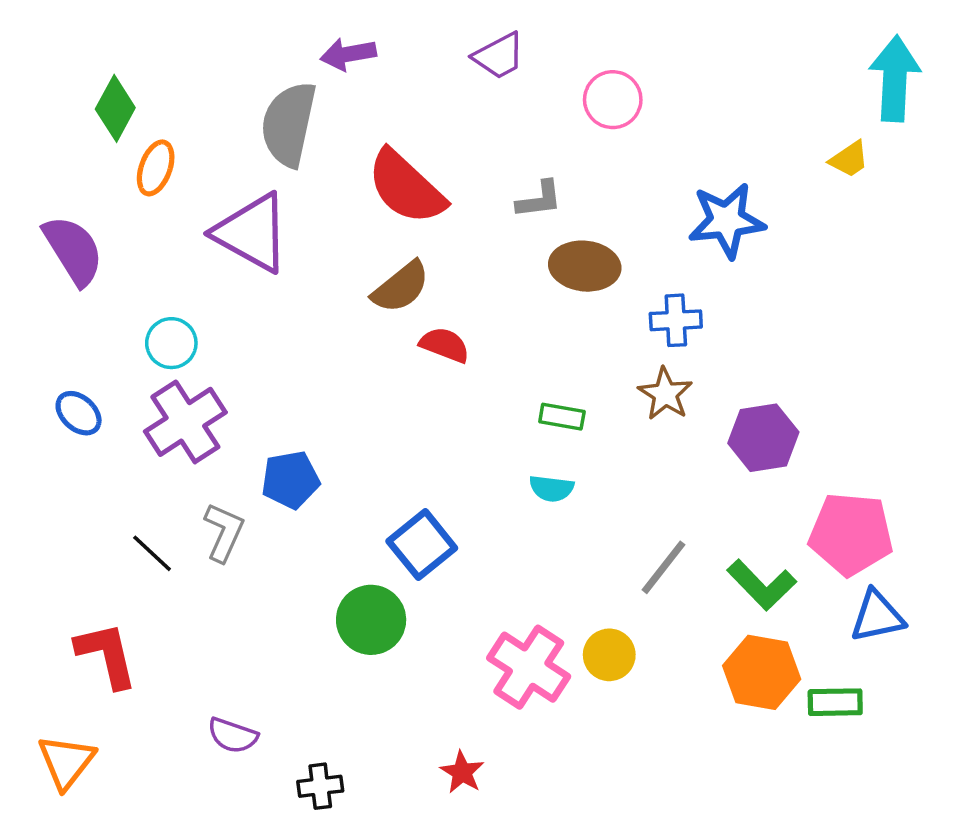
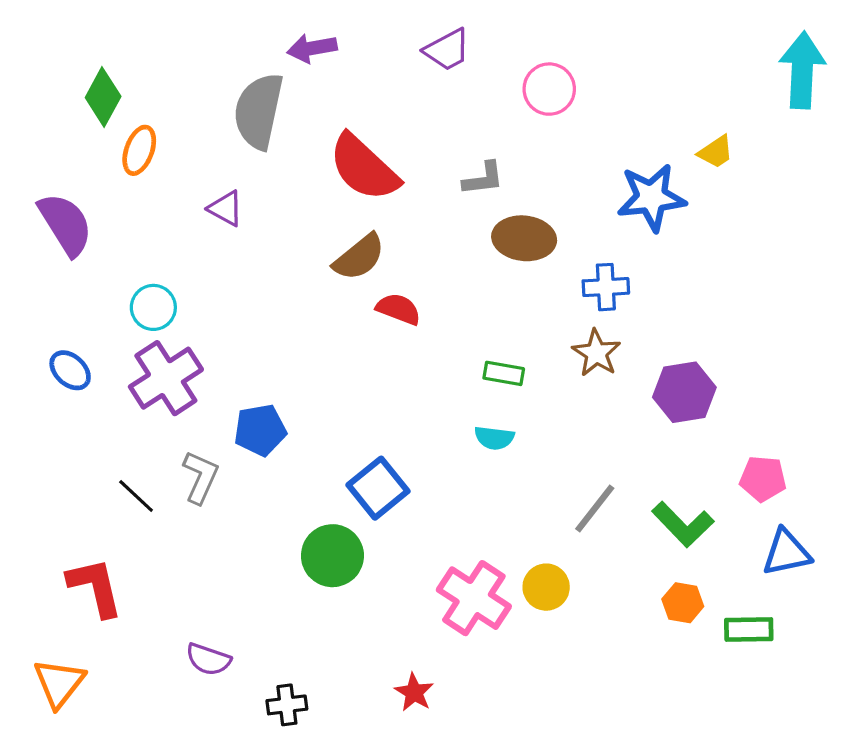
yellow trapezoid: (849, 159) -> (716, 152), moved
purple triangle: (252, 233) -> (226, 208), size x0.5
pink pentagon: (851, 534) -> (763, 479), size x0.6
orange hexagon: (762, 672) -> (683, 603), size x0.6

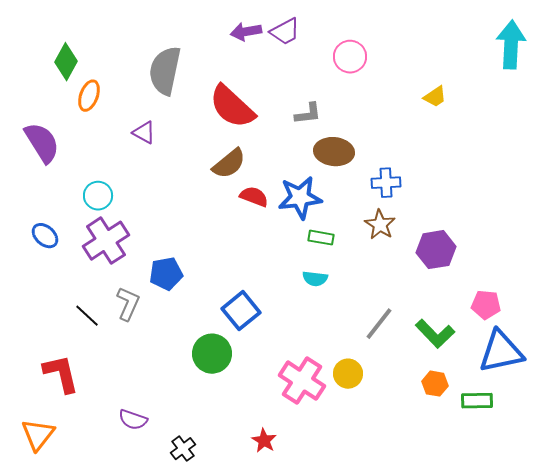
purple arrow: (312, 48) -> (246, 32), moved
yellow trapezoid: (716, 152) -> (435, 97), moved
blue star: (651, 197) -> (300, 198), moved
blue triangle: (786, 553) -> (501, 352), size x1.4
black cross: (287, 705) -> (183, 449), turned -30

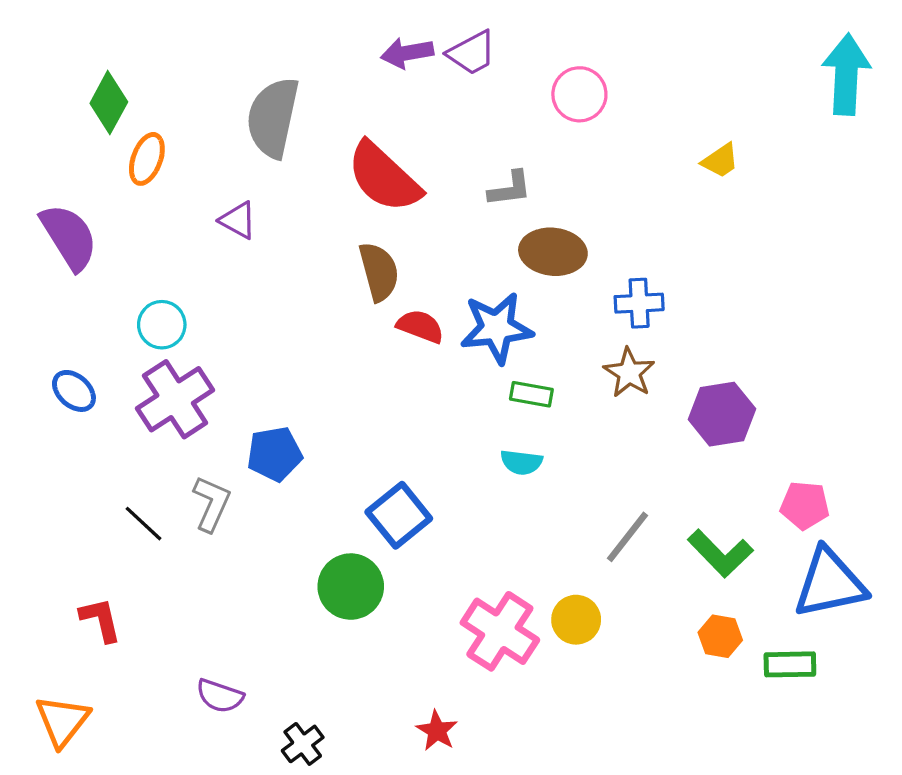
brown semicircle: (229, 164) -> (379, 272), turned -66
red L-shape: (61, 374) -> (100, 620), size x0.7

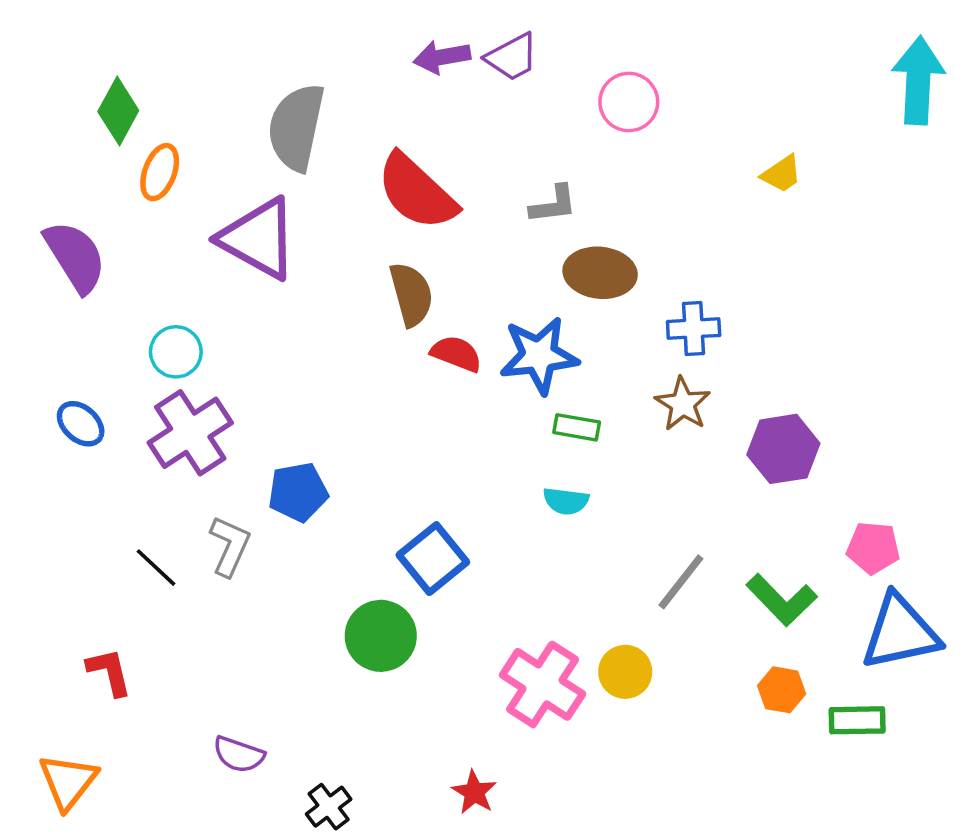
purple triangle: (238, 220) -> (259, 239), size x2.0

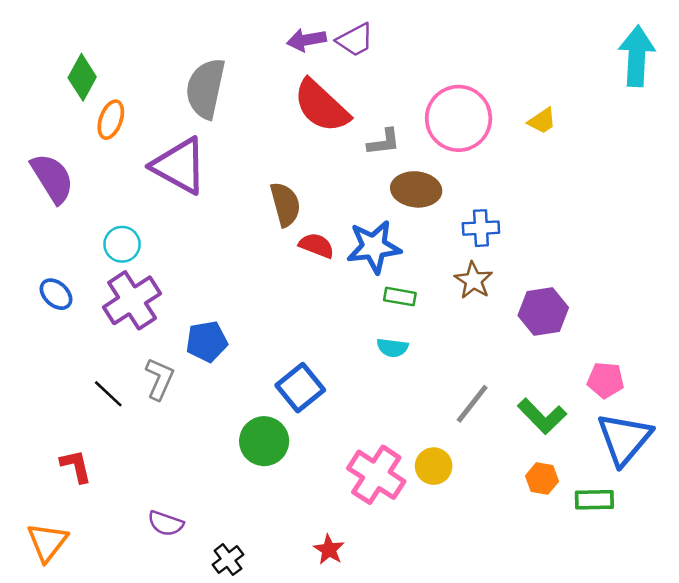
pink circle: (629, 102) -> (459, 118), moved, size x1.6
red semicircle: (417, 192) -> (321, 106), moved
blue triangle: (900, 632) -> (624, 439), turned -38

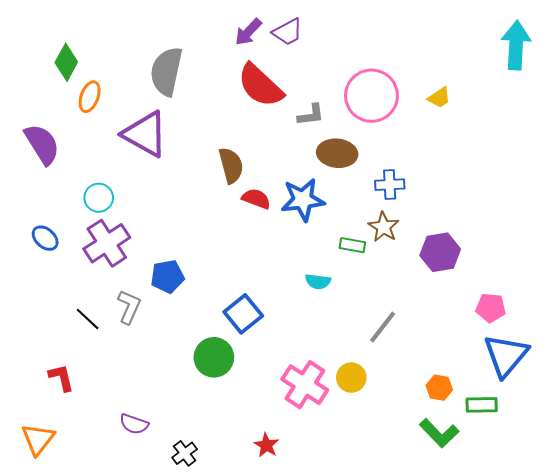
purple arrow: (306, 40) -> (248, 32), turned -36
green rectangle: (400, 297) -> (352, 245), moved
green L-shape: (542, 416) -> (439, 433), moved

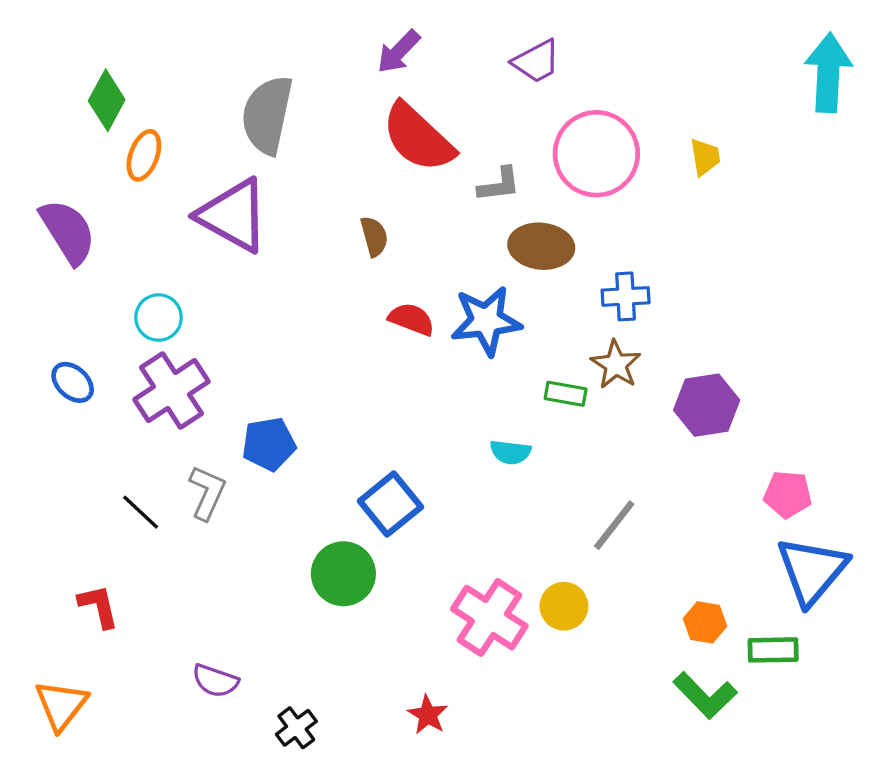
purple trapezoid: (288, 32) -> (536, 61), moved
yellow trapezoid: (439, 98) -> (705, 157), turned -65
brown semicircle: (231, 165) -> (374, 236), moved, size x0.7

